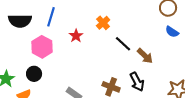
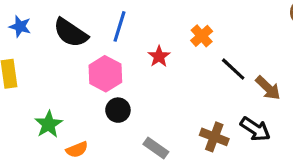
black semicircle: (20, 21) -> (71, 33), turned 35
black circle: (34, 74) -> (118, 110), moved
black arrow: (137, 82) -> (255, 129), turned -30

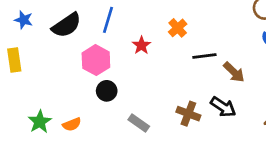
black semicircle: (71, 33) -> (66, 25), turned -68
black line: (233, 69) -> (204, 56), turned -50
green star: (49, 124) -> (40, 122), moved

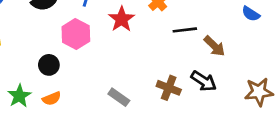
red star: (141, 45) -> (122, 19), size x1.4
black circle: (107, 91) -> (49, 65), moved

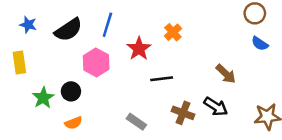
black line: (185, 30) -> (162, 79), moved
green star: (19, 96) -> (43, 98), moved

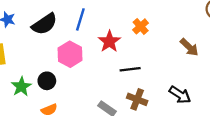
brown arrow: (226, 74) -> (189, 47), moved
brown cross: (183, 113) -> (137, 99), moved

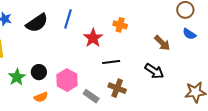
orange cross: (141, 26) -> (120, 25), turned -32
pink hexagon: (70, 54) -> (67, 80), moved
black arrow: (180, 95) -> (154, 71), moved

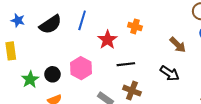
pink hexagon: (67, 80) -> (81, 68), moved

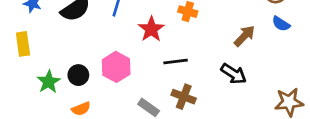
brown arrow: (178, 45) -> (244, 36), turned -90

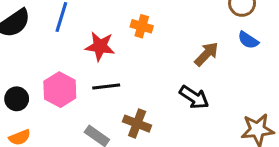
red star: (151, 29) -> (100, 46), turned -30
black line: (176, 62) -> (106, 86), moved

